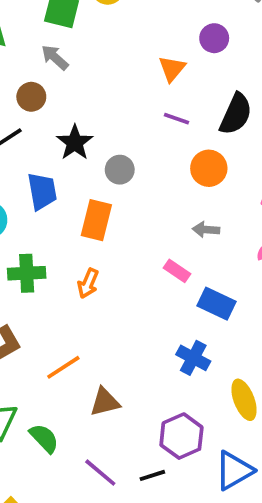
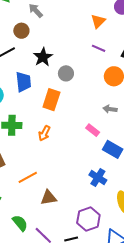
green semicircle: (44, 438) -> (20, 223), moved

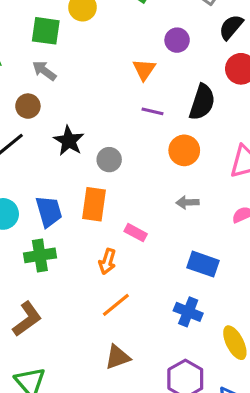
blue trapezoid: (23, 82) -> (49, 211), moved
pink rectangle: (93, 130) -> (136, 233), moved
orange arrow: (44, 133) -> (107, 261), moved
orange line: (28, 177) -> (116, 305), moved

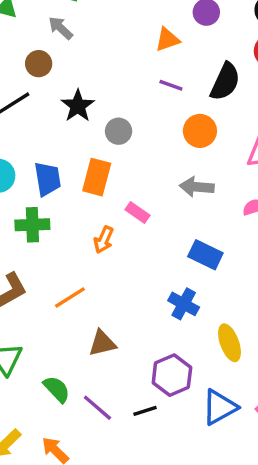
orange triangle: (144, 70) -> (167, 39), turned 30
gray arrow: (187, 202) -> (197, 187), size x1.4
orange line: (116, 305) -> (70, 298), moved

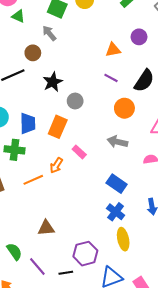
orange line: (70, 298) -> (33, 180), moved
blue cross: (184, 304) -> (116, 212), moved

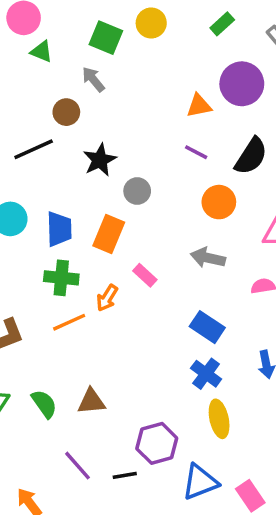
purple circle: (139, 37) -> (242, 84), size x1.6
green cross: (14, 150) -> (61, 278), moved
green semicircle: (14, 252) -> (44, 404), moved

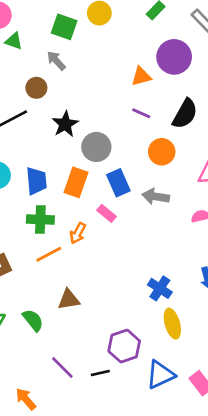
gray circle: (137, 191) -> (96, 147), size x1.4
blue rectangle: (207, 327) -> (118, 183), moved, turned 36
brown triangle: (91, 402) -> (69, 300), moved

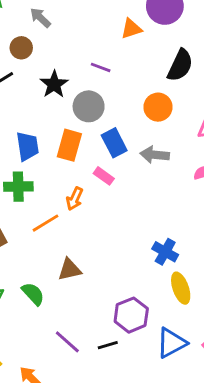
purple line: (141, 113) -> (101, 67), moved
green cross: (40, 219) -> (18, 187), moved

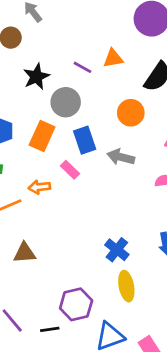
orange triangle: (131, 29) -> (113, 58), moved
orange arrow: (75, 199) -> (39, 187), turned 50

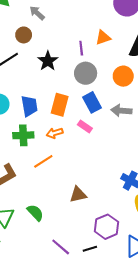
purple line: (82, 67) -> (81, 48), turned 64
gray circle: (66, 102) -> (86, 73), moved
orange arrow: (39, 187) -> (55, 133), moved
brown triangle: (25, 253) -> (78, 195), moved

